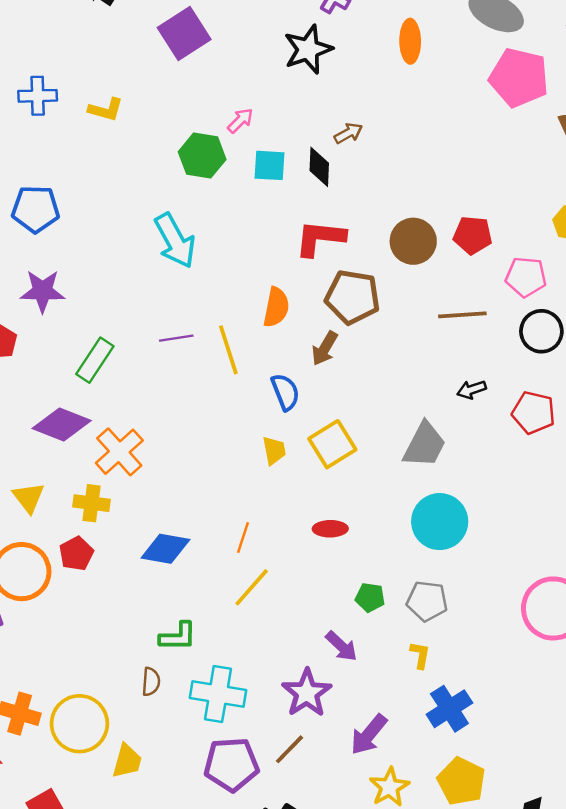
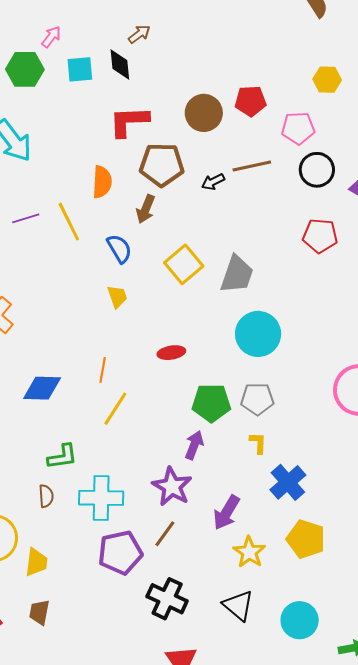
black arrow: (472, 390) -> (213, 182), moved
yellow square: (332, 444) -> (184, 264), moved
green pentagon: (370, 597) -> (211, 403), size x1.6
purple arrow: (341, 646) -> (194, 445), turned -104

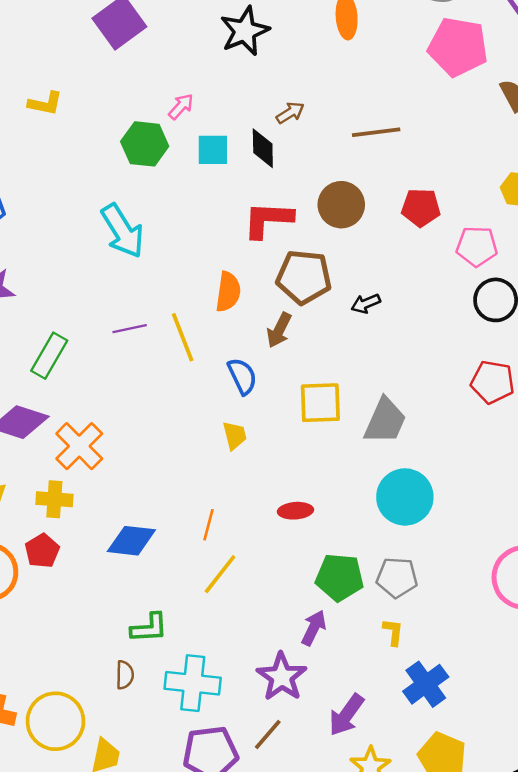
brown circle: (204, 113) -> (341, 205), moved
brown line: (252, 166) -> (376, 132), moved
yellow square: (184, 264) -> (320, 403), turned 33

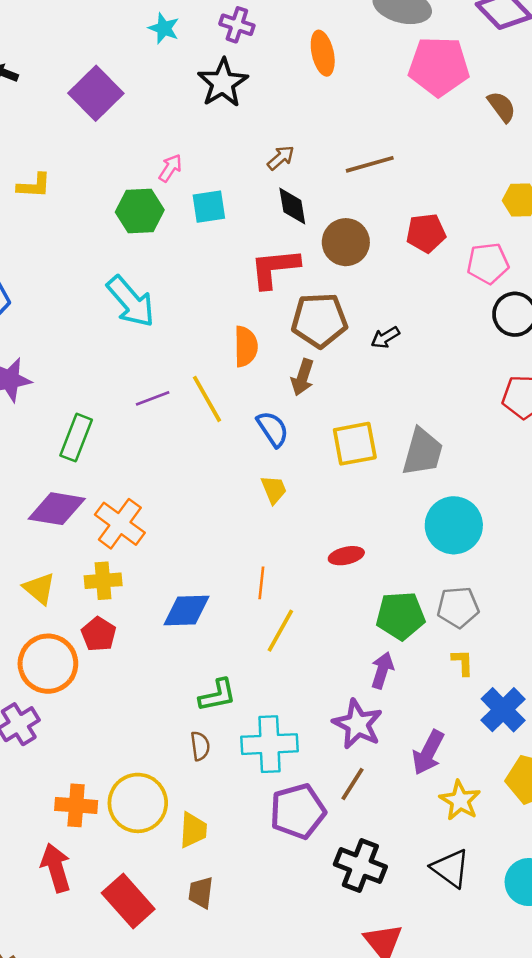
black diamond: (263, 148) -> (292, 206), moved

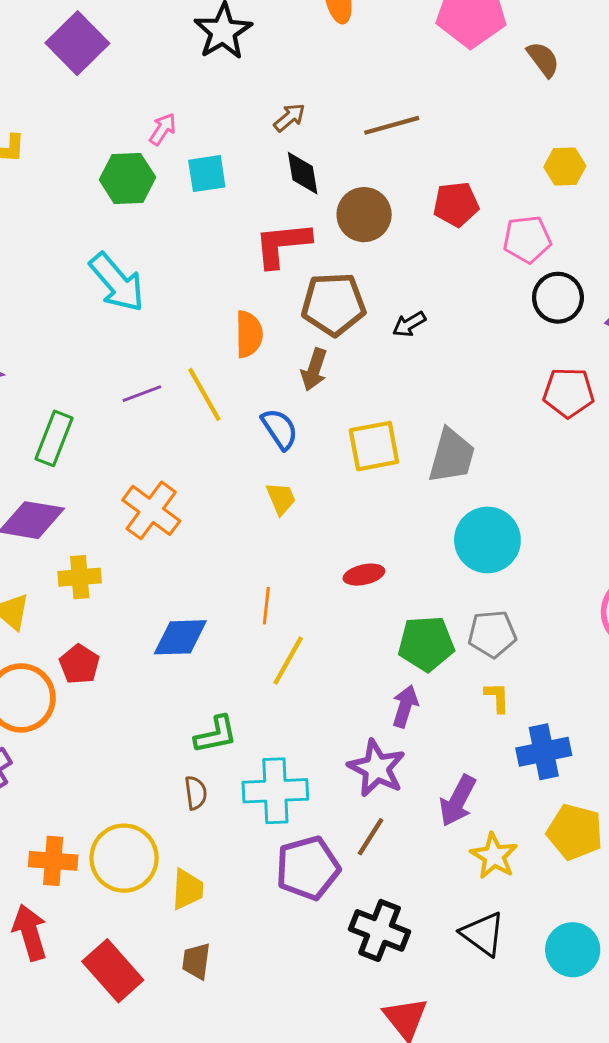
orange cross: (120, 524) -> (151, 510), moved
yellow cross: (103, 581) -> (80, 577), moved
blue cross: (503, 710) -> (544, 752), turned 33

